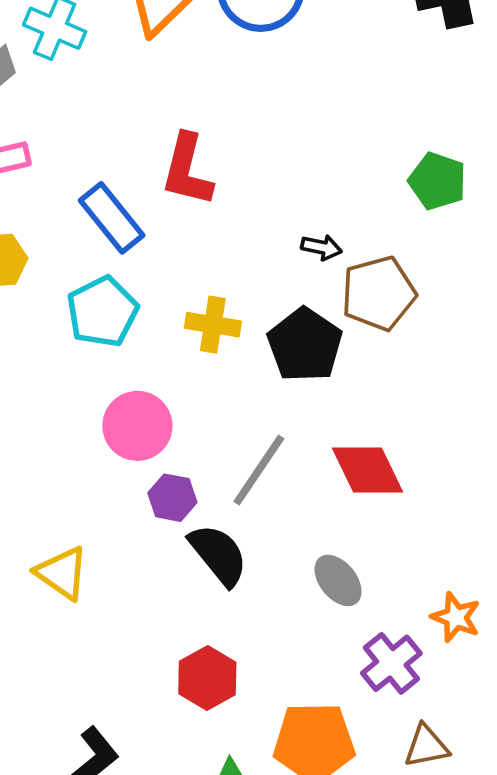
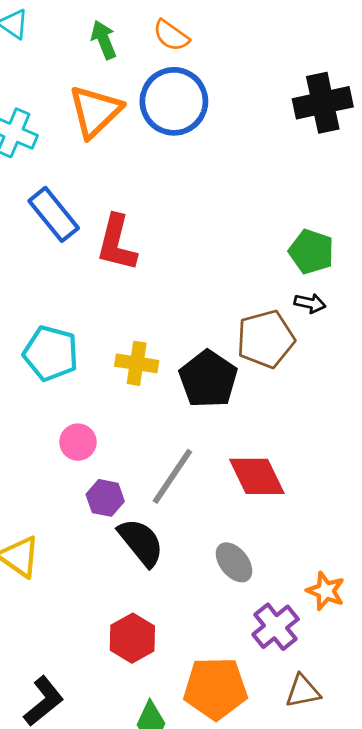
blue rectangle: (112, 218) -> (54, 214), moved
black arrow: (321, 247) -> (310, 303), moved
cyan pentagon: (102, 312) -> (51, 353), turned -30
pink circle: (137, 426) -> (78, 442), size x0.7

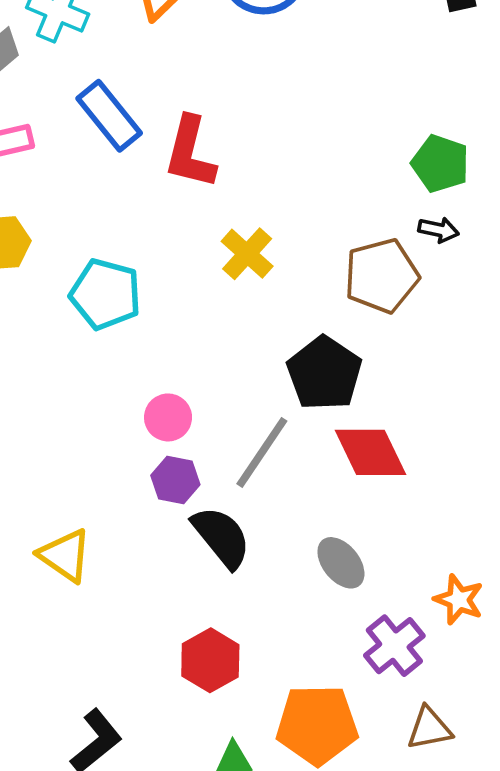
yellow cross: (137, 363) -> (247, 254), moved, turned 33
black pentagon: (208, 379) -> (324, 373), moved
pink circle: (78, 442) -> (168, 417), moved

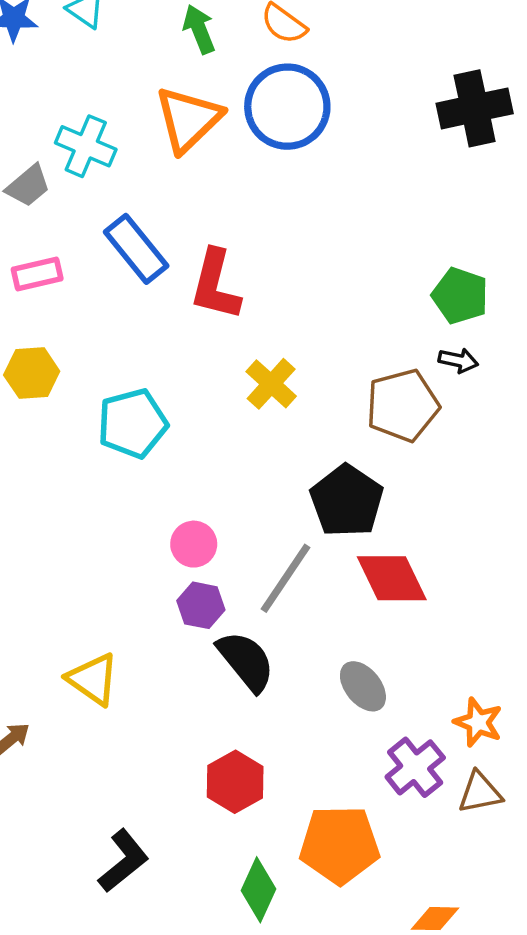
cyan pentagon: (105, 294) -> (133, 423), turned -30
brown triangle: (429, 728) -> (480, 793), moved

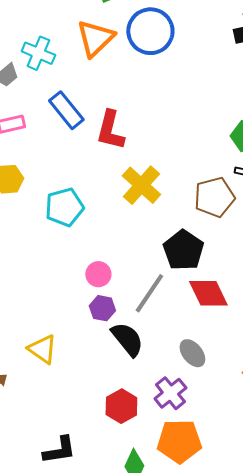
yellow cross: (271, 384) -> (141, 185), size x1.4
purple cross: (415, 767) -> (170, 393), moved
black L-shape: (124, 861) -> (59, 450), turned 30

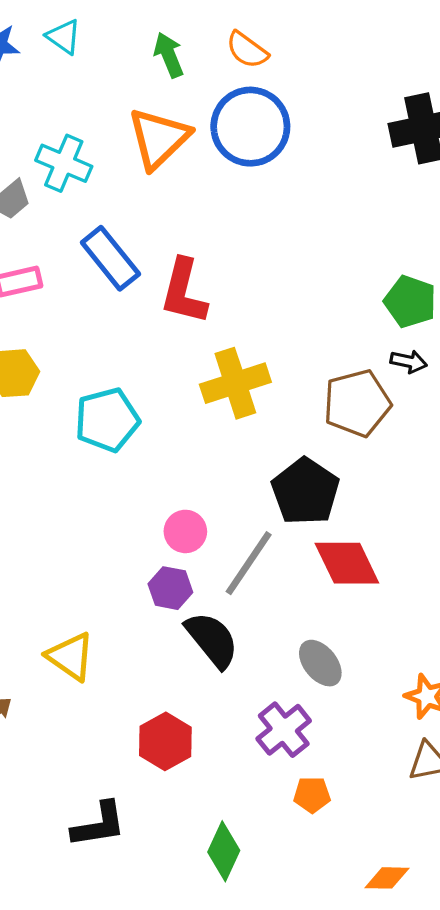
yellow cross: (141, 185) -> (235, 383), turned 30
pink circle: (98, 274) -> (185, 531), moved
red hexagon: (121, 406) -> (165, 741), moved
orange pentagon: (179, 441) -> (312, 795), moved, size x0.5

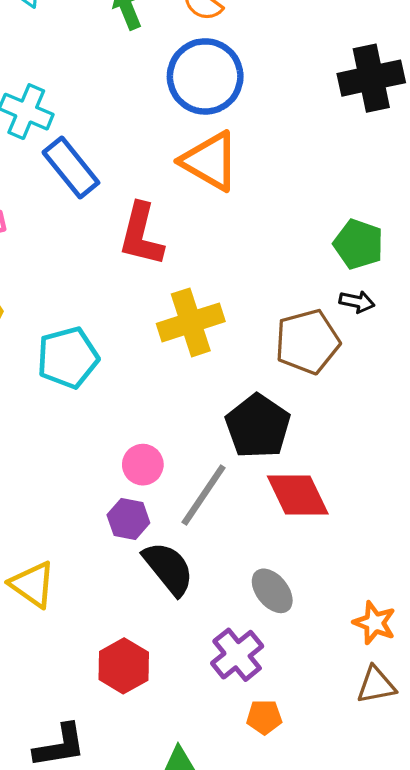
orange triangle: (159, 138) -> (210, 161), moved, turned -46
blue rectangle: (110, 258) -> (71, 168), moved

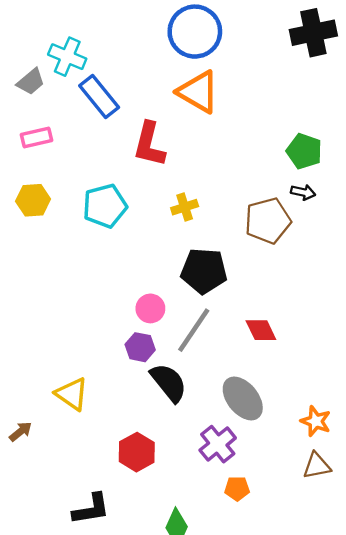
yellow cross: (191, 322) -> (185, 207), size x0.6
cyan pentagon: (68, 358) -> (105, 206), moved
black pentagon: (258, 426) -> (204, 271), moved, turned -30
red diamond: (298, 495) -> (261, 330), size x0.7
gray ellipse: (272, 591) -> (243, 398), size x1.4

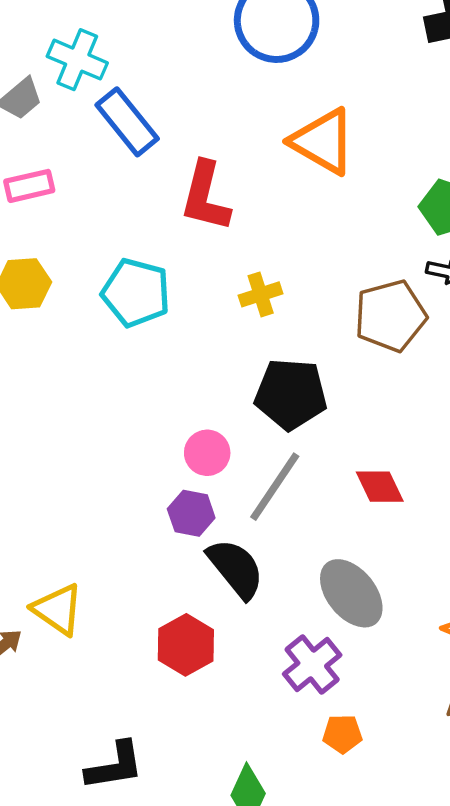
orange triangle: (198, 92) -> (323, 141), moved
cyan pentagon: (105, 206) -> (136, 293), turned 30
yellow triangle: (72, 394) -> (58, 609), moved
red hexagon: (137, 452) -> (186, 645), moved

